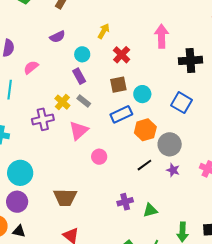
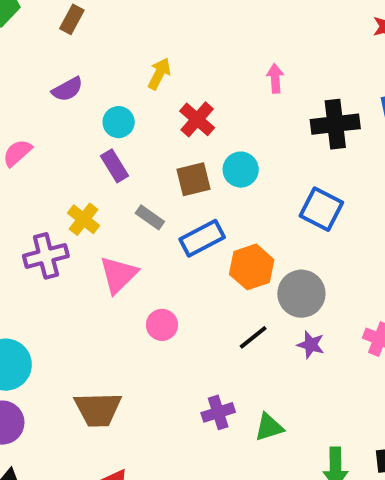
pink arrow: (162, 36) -> (275, 78), size x0.6
cyan circle: (142, 94) -> (241, 170), moved
gray rectangle: (84, 101) -> (150, 217), moved

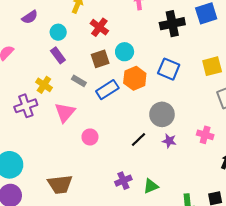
orange hexagon: (252, 267) -> (135, 78), moved

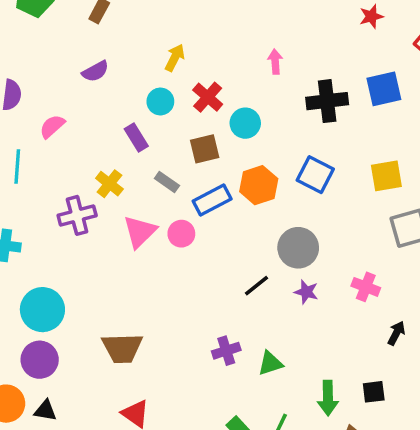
cyan circle: (58, 32) -> (160, 101), moved
cyan circle: (125, 52) -> (245, 123), moved
pink circle: (90, 137) -> (181, 234), moved

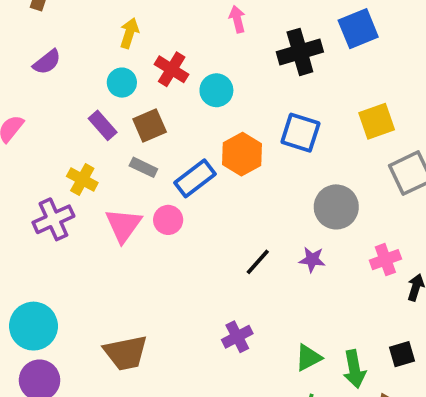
brown square: (205, 149) -> (150, 125), moved
gray circle: (298, 248) -> (336, 207), moved
pink cross: (366, 287) -> (385, 260), moved, turned -32
green triangle: (270, 363) -> (308, 358), moved

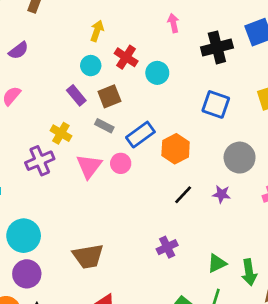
purple semicircle: (47, 62) -> (19, 51), moved
orange hexagon: (242, 154) -> (176, 149), moved

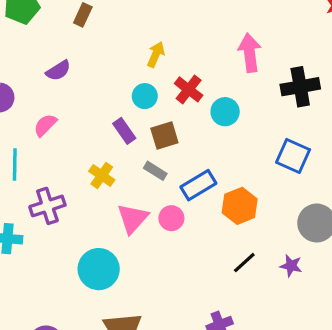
pink arrow: (173, 23) -> (250, 53), size x1.6
purple cross: (40, 161) -> (47, 206), moved
cyan circle: (24, 236) -> (99, 269), moved

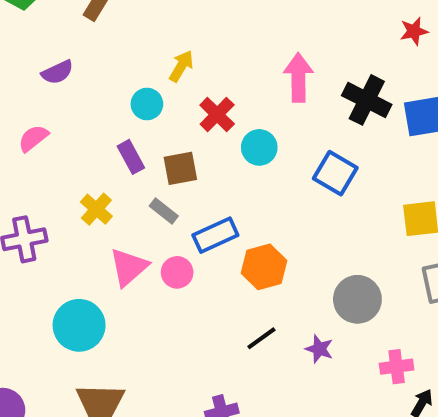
black cross: (300, 87) -> (367, 100), moved, turned 30
cyan circle: (145, 96) -> (147, 104), moved
blue square: (293, 156) -> (335, 173), moved

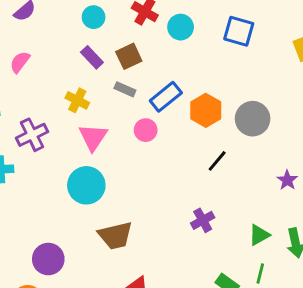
pink triangle: (129, 267) -> (93, 137), moved
gray circle: (357, 299) -> (253, 119), moved
purple star: (319, 349) -> (287, 180), moved, turned 30

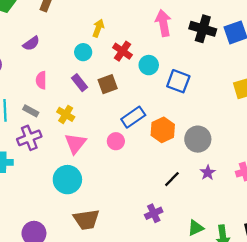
blue square: (239, 31) -> (178, 81), moved
pink semicircle: (20, 62) -> (41, 80), moved, turned -42
gray rectangle: (125, 89) -> (31, 111), moved
black line: (217, 161) -> (172, 179), moved
purple star: (287, 180) -> (208, 173), moved

